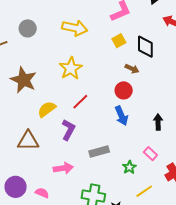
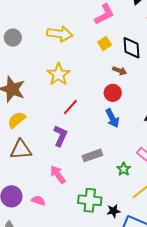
yellow semicircle: (47, 109) -> (17, 120), moved
pink arrow: (63, 168) -> (58, 175), turned -114

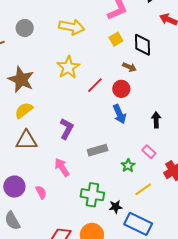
red line: (70, 107) -> (95, 85), moved
pink semicircle: (38, 201) -> (41, 192), turned 40

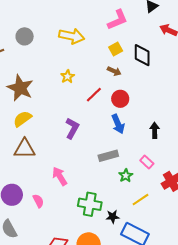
yellow star: (68, 67) -> (68, 76), size x0.6
brown arrow: (129, 67) -> (114, 71), moved
purple L-shape: (67, 129) -> (72, 128), moved
gray rectangle: (98, 150) -> (108, 156), moved

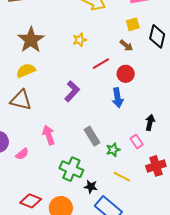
black arrow: (155, 130) -> (150, 122), moved
gray rectangle: (108, 156) -> (92, 136), moved, turned 60
yellow line: (140, 200) -> (122, 177), turned 48
pink semicircle: (38, 201) -> (22, 154), turned 64

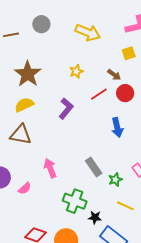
brown arrow: (126, 46) -> (114, 75), moved
red circle: (126, 74) -> (125, 93), moved
purple L-shape: (72, 91) -> (66, 109), moved

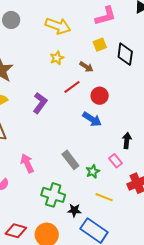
yellow star: (76, 71) -> (57, 58), moved
red circle: (125, 93) -> (100, 96), moved
blue arrow: (117, 127) -> (92, 119), turned -42

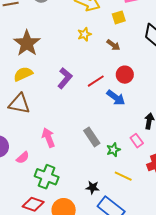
yellow square: (100, 45) -> (119, 17), moved
red line: (72, 87) -> (96, 81), moved
green cross: (53, 195) -> (47, 177), moved

